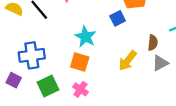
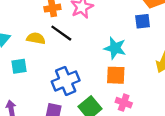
blue square: (118, 18) -> (143, 21), turned 35

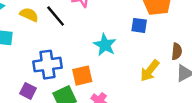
orange square: (116, 75) -> (82, 76), moved, turned -30

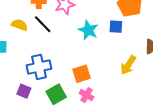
cyan star: (105, 45) -> (88, 30), moved
orange square: (82, 76) -> (82, 74), moved

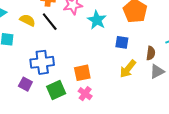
blue square: (116, 27) -> (122, 42), moved
cyan star: (88, 30) -> (97, 20), moved

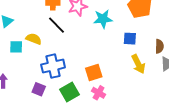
yellow semicircle: (28, 20) -> (34, 39), moved
cyan star: (97, 20) -> (103, 19), turned -30
yellow arrow: (128, 69) -> (138, 64), turned -60

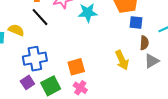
blue square: (130, 39) -> (136, 23), moved
purple square: (39, 89) -> (27, 82), moved, turned 32

